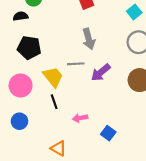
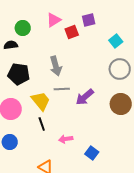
gray arrow: (89, 39) -> (56, 66), moved

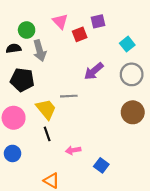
pink triangle: (54, 20) -> (60, 21), turned -42
gray arrow: (56, 66) -> (40, 51), moved
purple arrow: (85, 97) -> (94, 71), moved

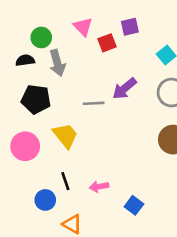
gray line: (69, 96) -> (94, 103), moved
black line: (47, 134) -> (65, 181), moved
blue circle: (13, 153) -> (45, 200), moved

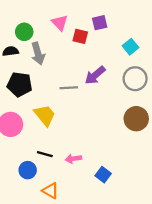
red square: (107, 43) -> (80, 36), turned 35
black line: (65, 181) -> (45, 154), turned -56

